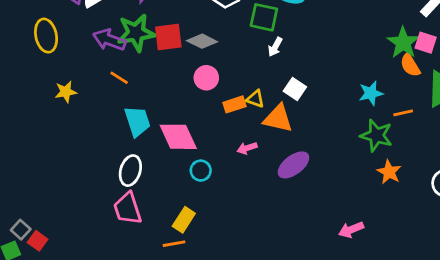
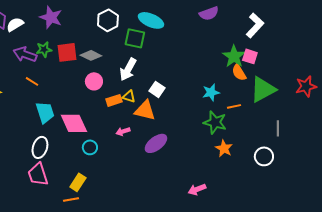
green star: (136, 33) -> (44, 49), size x0.6
white arrow: (275, 47) -> (128, 69), moved, size x1.6

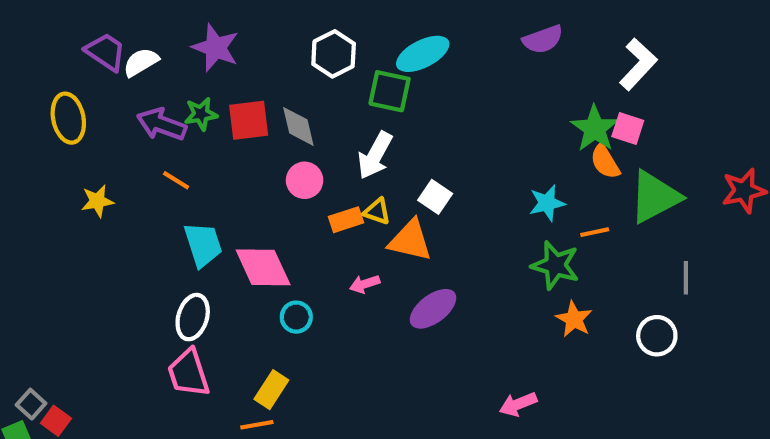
cyan ellipse: (151, 20) -> (423, 54), turned -50
gray diamond: (91, 55) -> (298, 126), turned 50

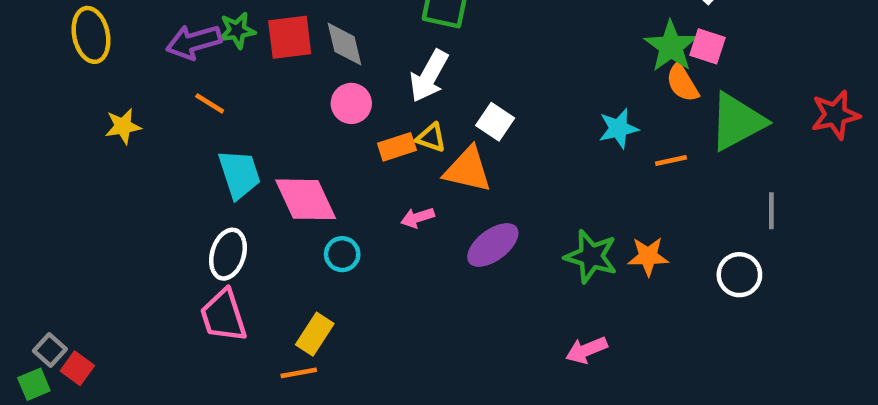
purple arrow: (162, 124) -> (194, 42), turned -36
green star: (555, 265) -> (591, 256), moved
orange star: (574, 319) -> (648, 256), turned -30

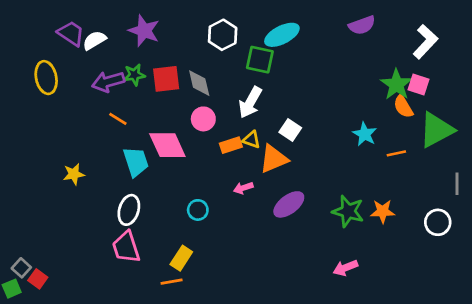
yellow star: (123, 126) -> (74, 174), moved
cyan star: (618, 129) -> (365, 134), turned -30
orange triangle: (468, 170) -> (274, 159), turned -36
pink diamond: (306, 199) -> (167, 145), moved

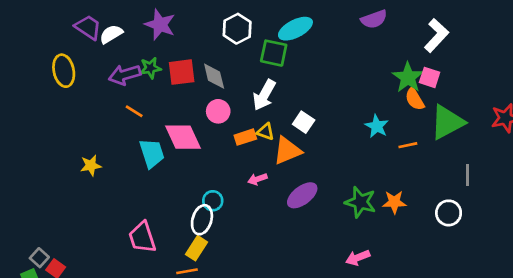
white ellipse: (129, 210) -> (202, 220), moved

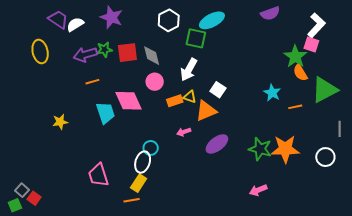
pink square: (430, 77) -> (311, 44), moved
orange line: (134, 111) -> (92, 82), turned -48
orange star: (394, 202) -> (285, 149), size x1.6

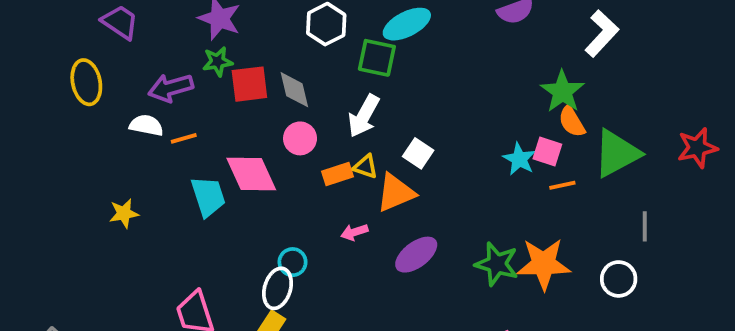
white semicircle: (75, 24) -> (146, 125), moved, turned 42
pink square: (311, 44) -> (547, 152), moved
green star: (104, 50) -> (218, 62), moved

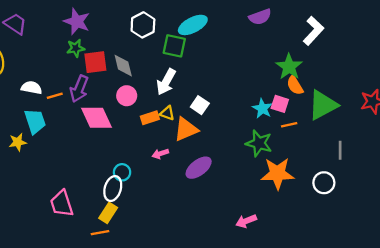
purple arrow: (171, 88) -> (79, 89), moved, turned -52
cyan trapezoid: (208, 196) -> (35, 121), moved
green star: (497, 264) -> (259, 143), moved

